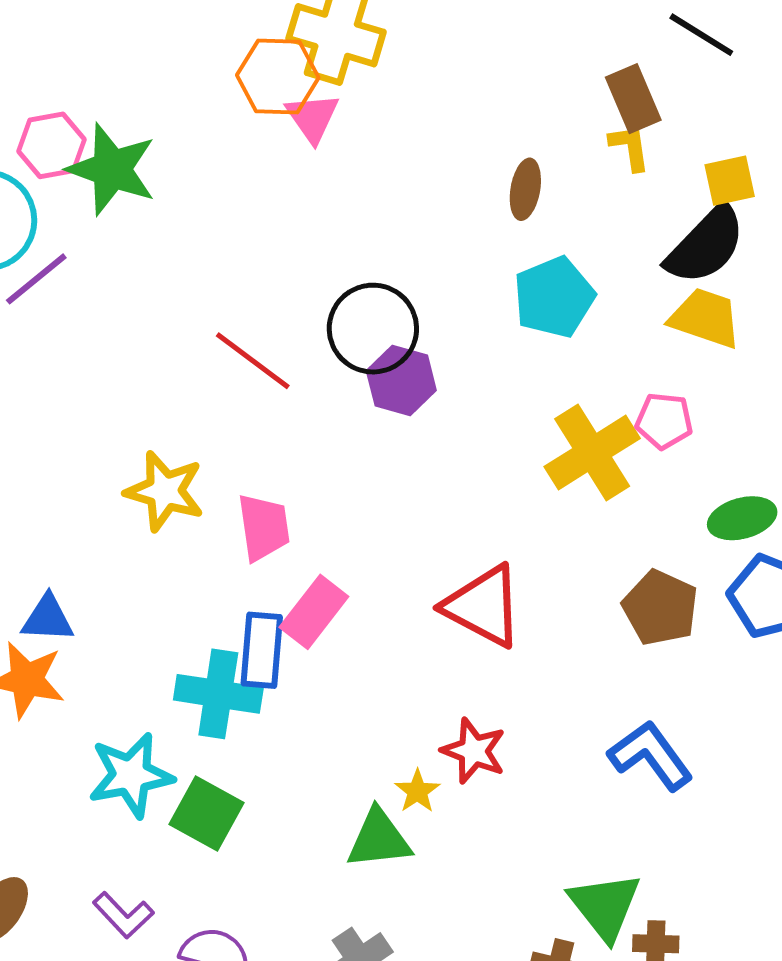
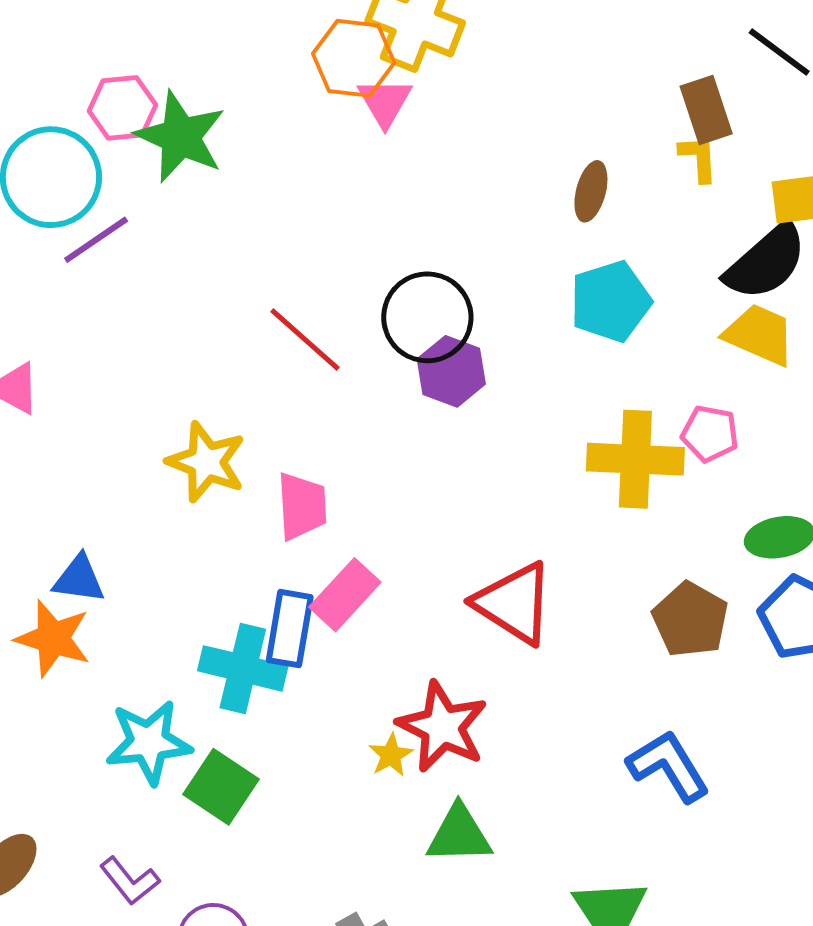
yellow cross: (592, 453) -> (635, 459), turned 30
red star: (474, 751) -> (442, 727), moved, size x1.4
yellow star: (417, 791) -> (391, 755), moved
green triangle: (379, 839) -> (459, 834), moved

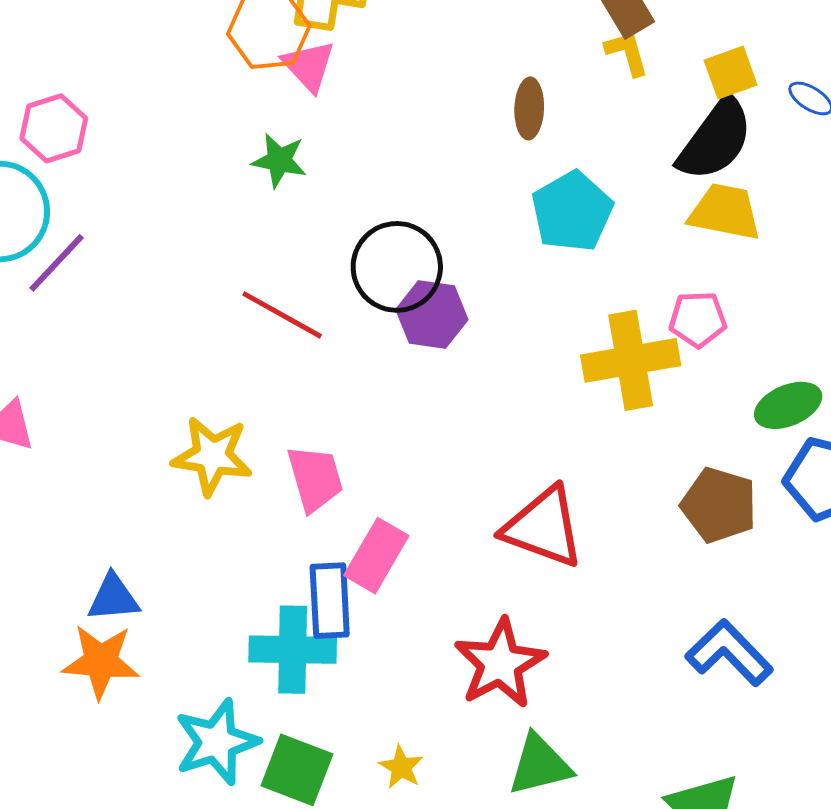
green star: (180, 137) -> (279, 160), moved, size x0.6
red star: (442, 727) -> (500, 663), turned 30
yellow star: (391, 755) -> (401, 767), moved

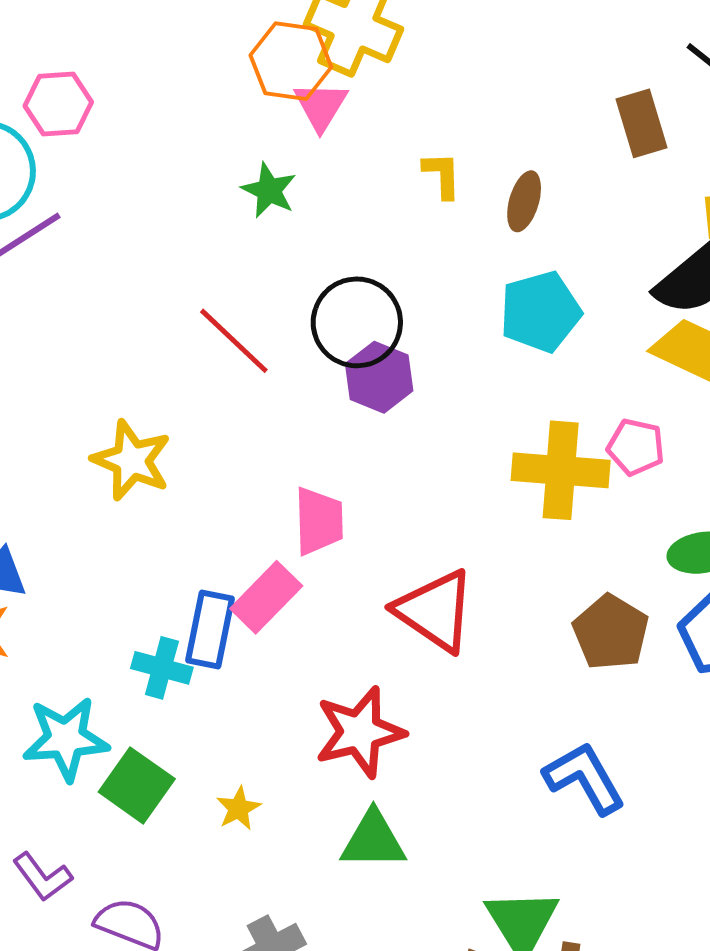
yellow L-shape: (627, 53) -> (442, 175), moved
pink trapezoid: (315, 478) -> (319, 521), moved
cyan cross: (293, 650) -> (162, 668), size x0.7

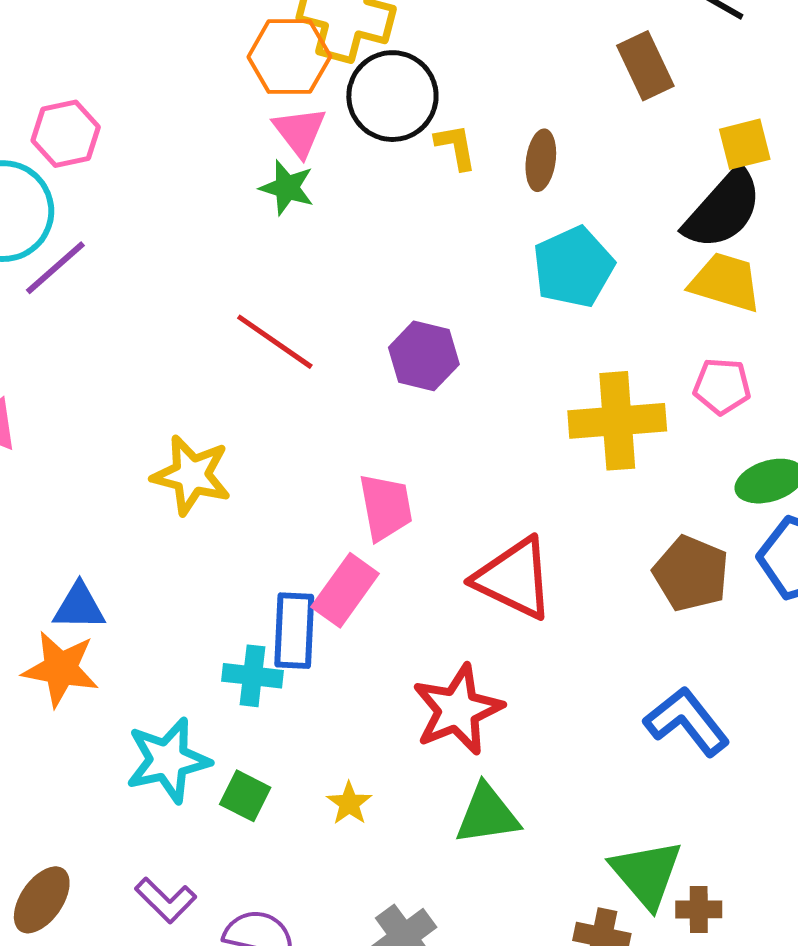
pink triangle: (321, 106) -> (300, 132), moved
black circle: (357, 322) -> (392, 96), moved
pink pentagon: (636, 447) -> (722, 386), moved
green square: (137, 785) -> (245, 796), size x0.7

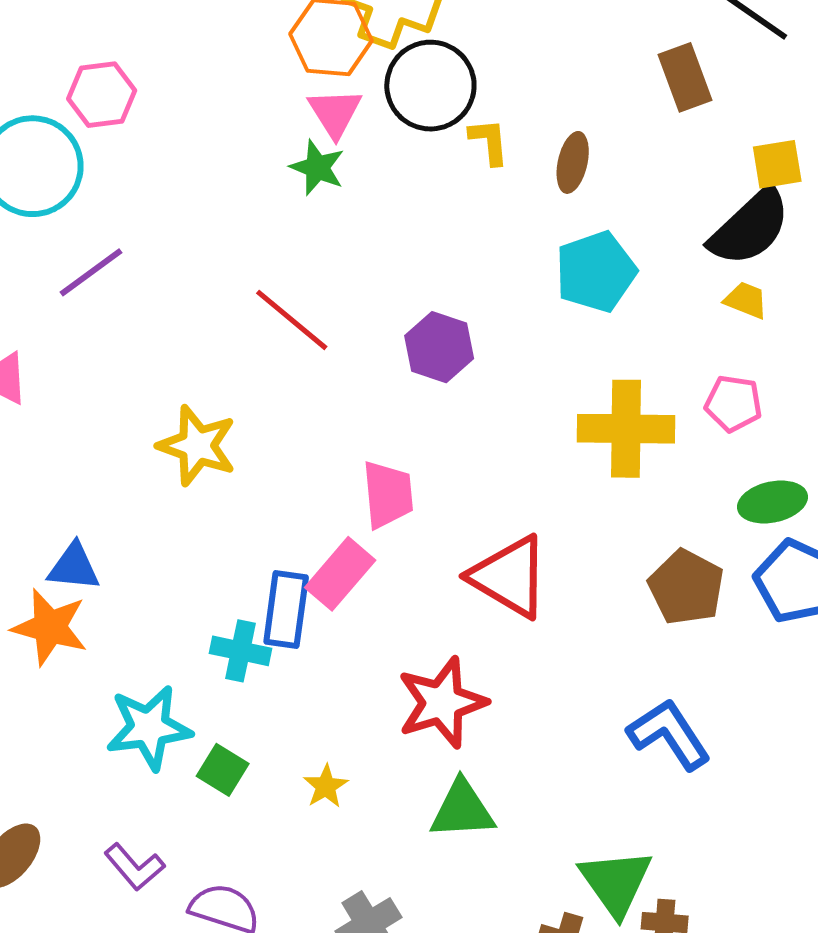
purple line: (55, 268) -> (91, 272), moved
yellow trapezoid: (725, 282) -> (746, 300), size x0.6

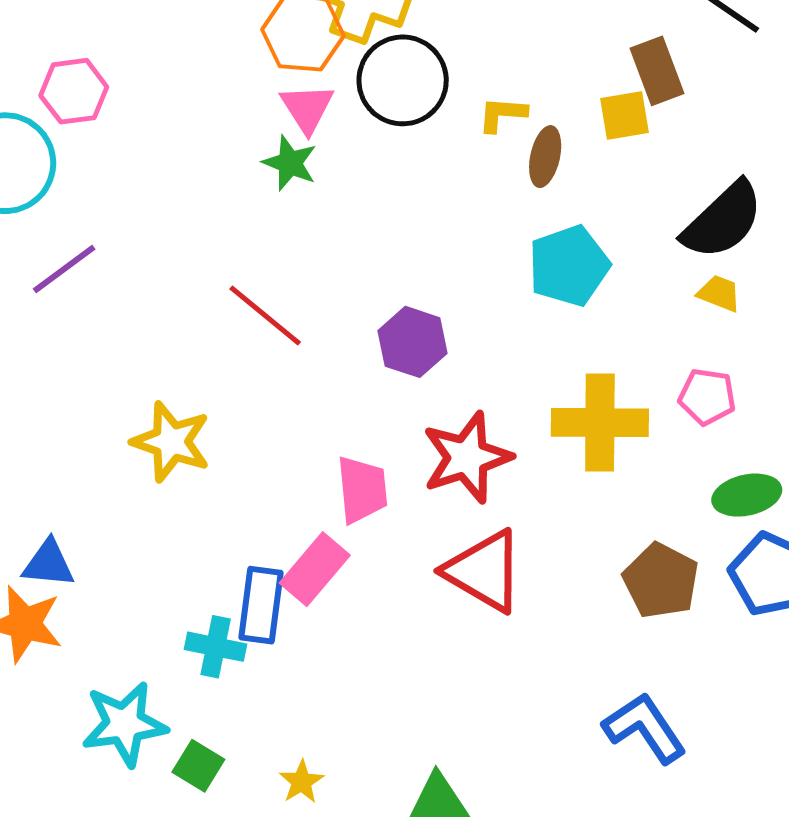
yellow L-shape: (489, 142) -> (502, 114), moved, turned -80
yellow square: (777, 164) -> (625, 116), moved
red star: (442, 703) -> (467, 457), moved

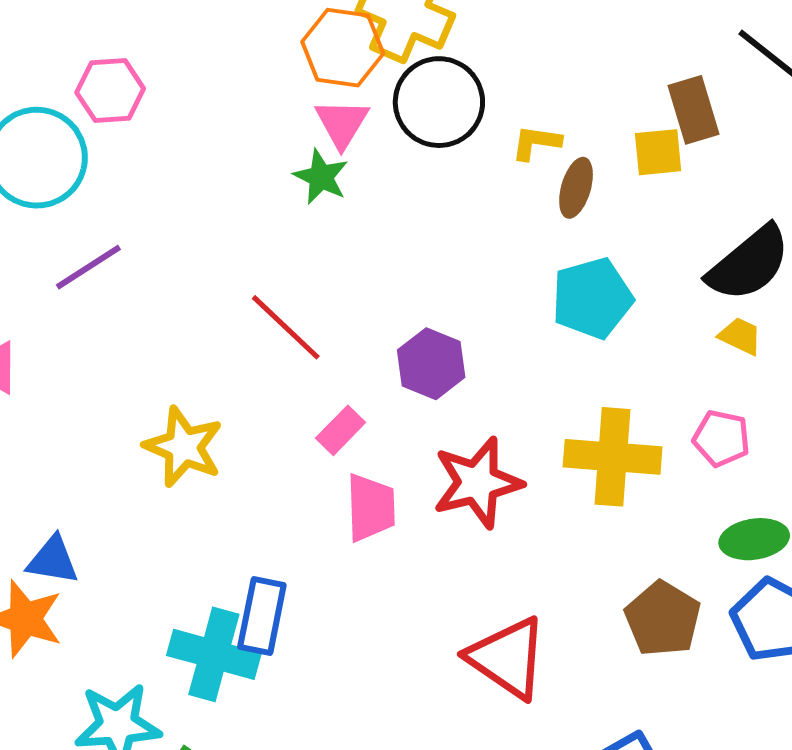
pink rectangle: (315, 569) -> (341, 430), moved, size x0.7
red triangle: (484, 571) -> (507, 658), moved
cyan cross: (216, 647) -> (214, 654), size x1.5

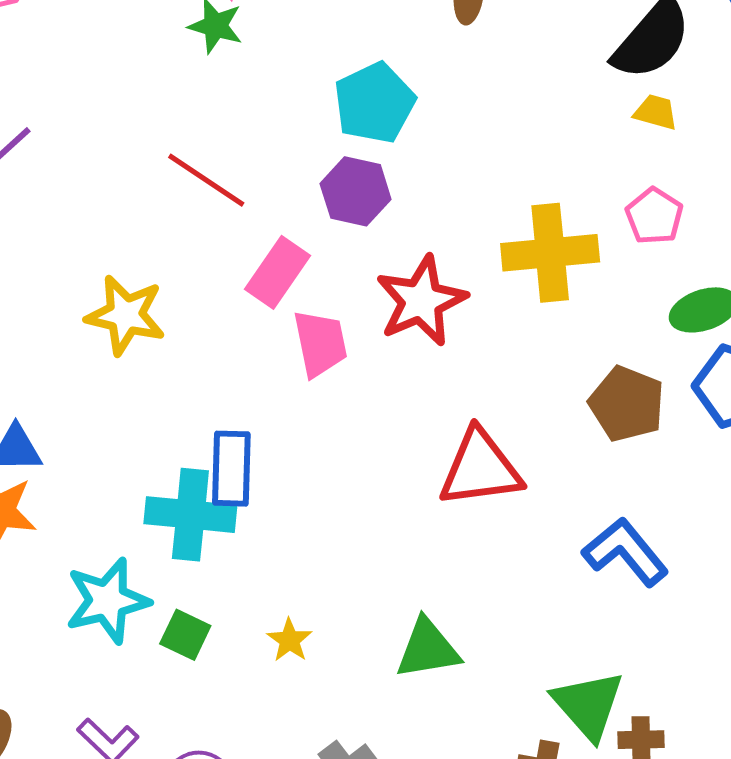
cyan pentagon: (592, 298) -> (374, 103), moved
pink rectangle: (341, 430) -> (278, 272), size x1.4
pink pentagon: (721, 438) -> (654, 216), turned 30
red triangle: (507, 658) -> (480, 468), turned -32

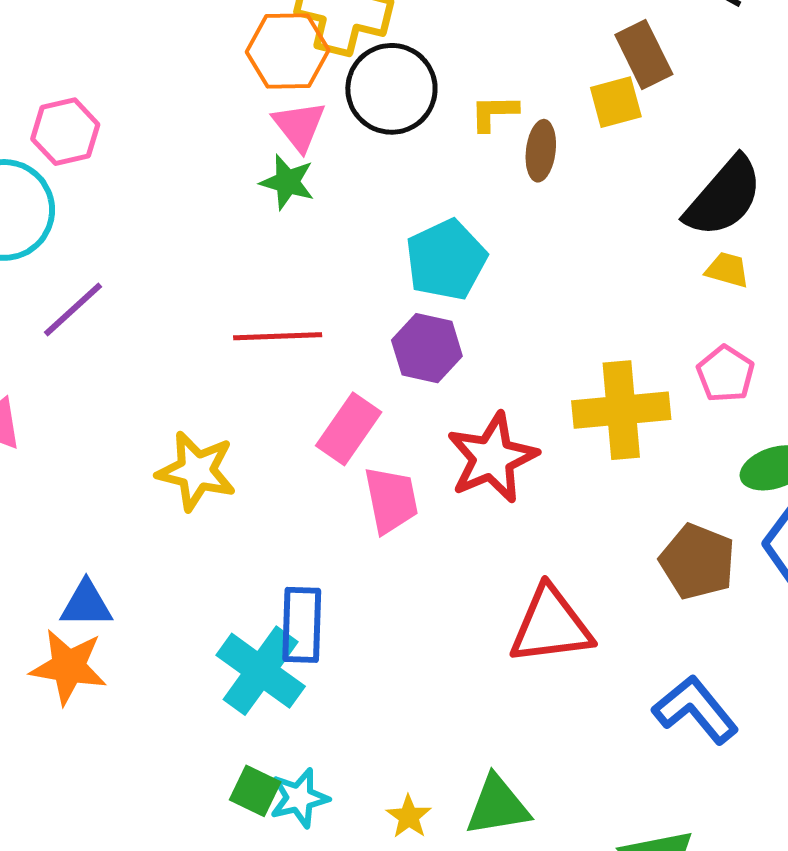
red line: (206, 180) -> (278, 336), turned -36
cyan cross: (190, 515) -> (261, 671), turned 30
cyan star: (107, 601) -> (299, 798), moved, size x0.7
yellow star: (289, 640) -> (409, 817), moved

